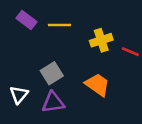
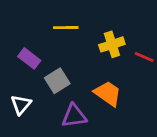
purple rectangle: (26, 20) -> (29, 58), moved
purple triangle: (53, 102) -> (74, 116), moved

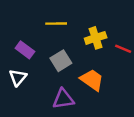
gray square: (57, 81) -> (61, 61), moved
white triangle: (21, 105) -> (18, 77), moved

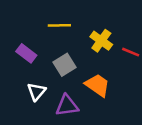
yellow cross: (96, 38) -> (101, 41), turned -36
white triangle: (18, 77) -> (36, 92), moved

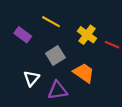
yellow line: (59, 25) -> (51, 22), turned 30
purple rectangle: (26, 53) -> (23, 35), moved

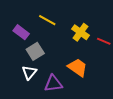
gray square: (55, 55) -> (35, 51), moved

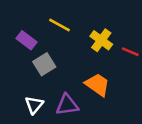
white triangle: (29, 72) -> (34, 105), moved

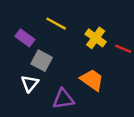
gray square: (44, 64) -> (42, 61), turned -30
white triangle: (34, 105) -> (30, 83), moved

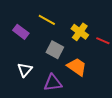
gray square: (42, 61) -> (55, 50), moved

